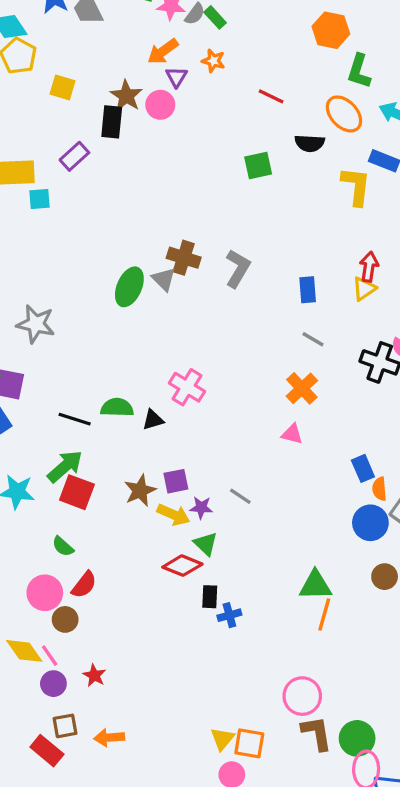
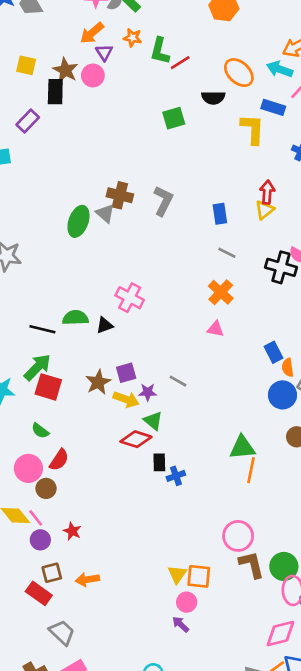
green L-shape: (359, 71) -> (160, 51), moved
yellow square: (62, 87) -> (26, 65), moved
red line: (271, 96) -> (180, 63), turned -54

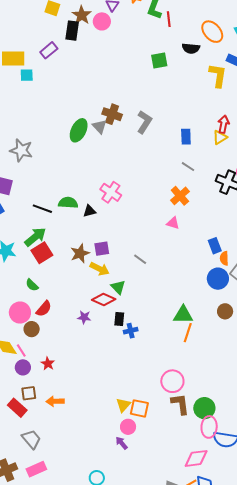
red line: (180, 63) -> (169, 19), turned -70
red square: (48, 387) -> (42, 253), turned 35
purple star: (148, 392) -> (84, 317), moved

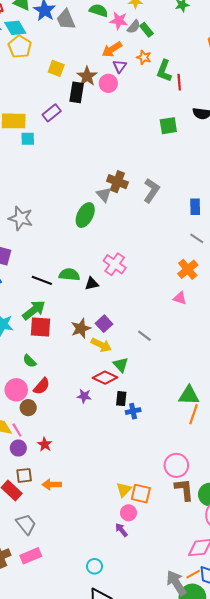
green ellipse: (79, 130) -> (85, 215), moved
purple square: (102, 249) -> (104, 324), turned -35
red square: (42, 253) -> (41, 327), turned 35

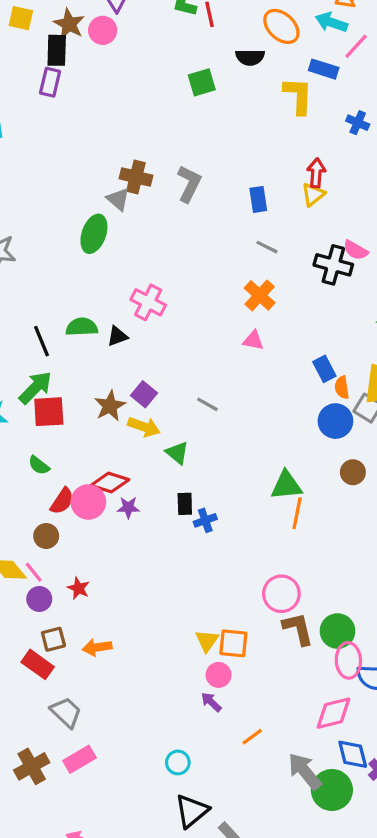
purple rectangle: (52, 113) -> (50, 82), moved, turned -30
black line: (42, 280) -> (41, 341), turned 54
red diamond: (105, 378) -> (110, 482), moved
pink circle: (16, 390) -> (88, 502), moved
orange line: (193, 574) -> (252, 737), moved

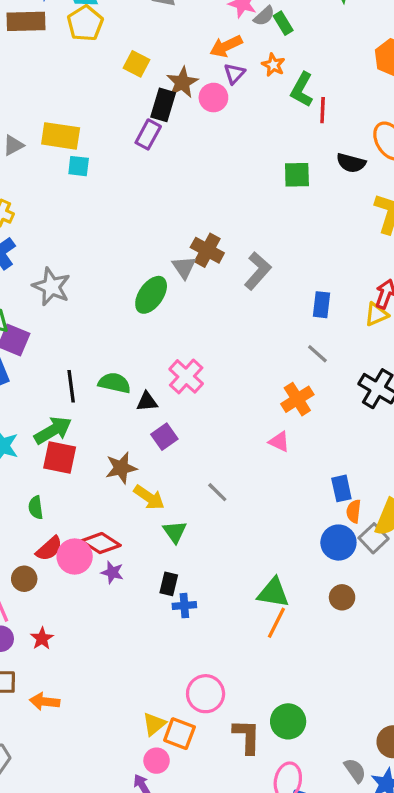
purple square: (144, 394) -> (164, 437), moved
green semicircle: (39, 465) -> (36, 507), turned 30
pink circle: (281, 594) -> (206, 694), moved
green circle: (337, 631) -> (288, 721), moved

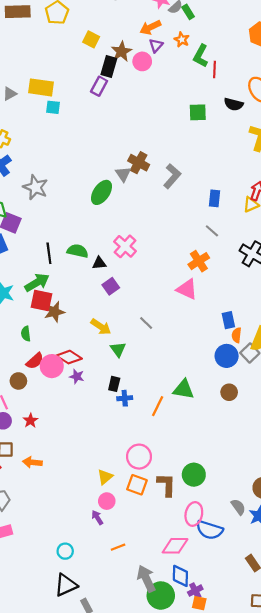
pink triangle: (279, 442) -> (187, 289), size x1.5
brown star: (121, 468) -> (54, 312), moved
orange line: (276, 623) -> (158, 406), moved
orange square: (179, 734) -> (137, 485), moved

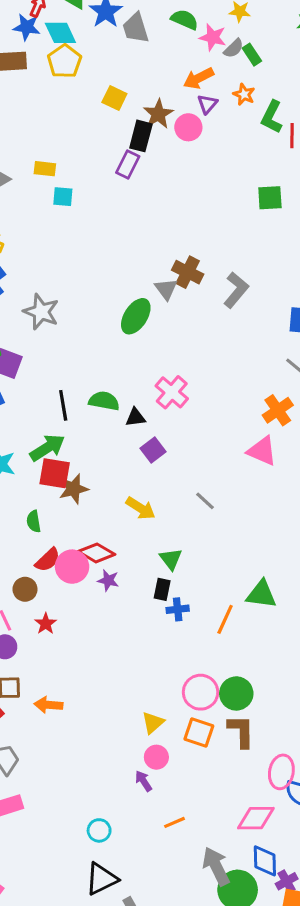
yellow rectangle: (41, 87) -> (45, 169), size x0.6
green triangle: (118, 349) -> (171, 559), moved
red star: (30, 421) -> (46, 624), moved
green circle: (194, 475) -> (236, 693), moved

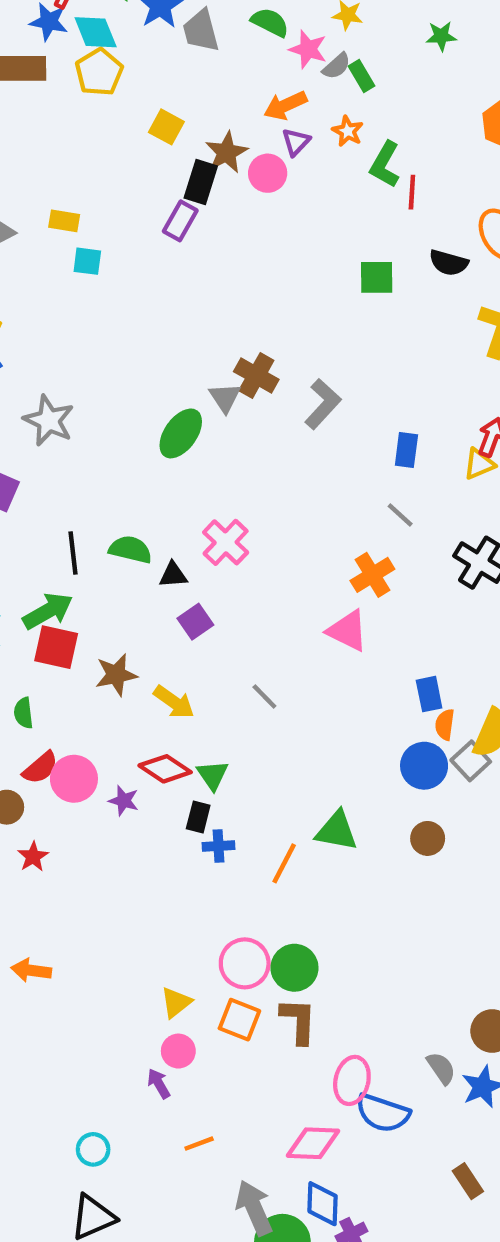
brown star: (74, 489) -> (116, 675), moved
red diamond: (96, 553) -> (165, 769), moved

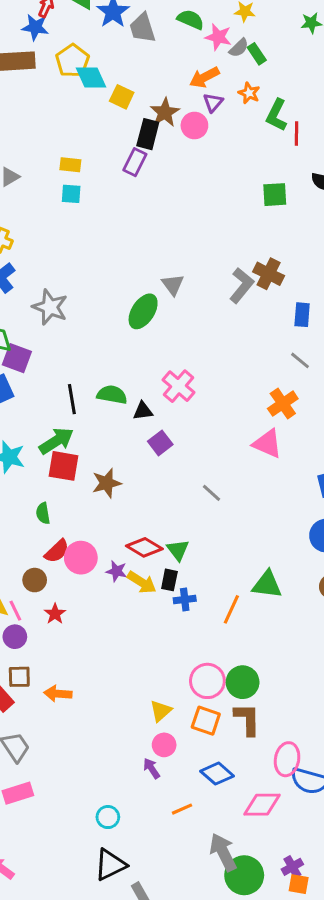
cyan diamond: (96, 32) -> (91, 78), moved
yellow rectangle: (64, 221) -> (70, 165), moved
brown cross: (256, 375) -> (269, 274), moved
yellow arrow: (174, 702) -> (142, 582), moved
blue diamond: (323, 1204) -> (217, 774), moved, turned -48

